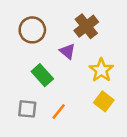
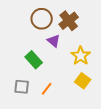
brown circle: (32, 30) -> (42, 19), moved

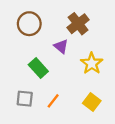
brown circle: (42, 19) -> (29, 24), moved
yellow square: (83, 81) -> (92, 102), moved

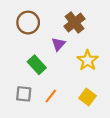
purple triangle: (61, 46) -> (58, 44), turned 32

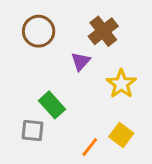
green rectangle: (37, 65) -> (52, 105), moved
orange line: (51, 96) -> (90, 147), moved

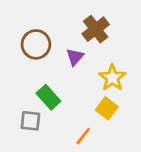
brown circle: (39, 31) -> (36, 44), moved
yellow square: (121, 135) -> (107, 108), moved

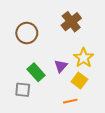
purple triangle: (75, 57) -> (61, 66), moved
orange line: (83, 136) -> (70, 101), moved, turned 40

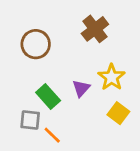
yellow square: (79, 81) -> (118, 113), moved
orange line: (70, 101) -> (52, 135), moved, turned 56

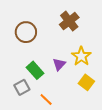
gray square: (30, 120) -> (22, 87), turned -35
orange line: (52, 135) -> (46, 100), moved

